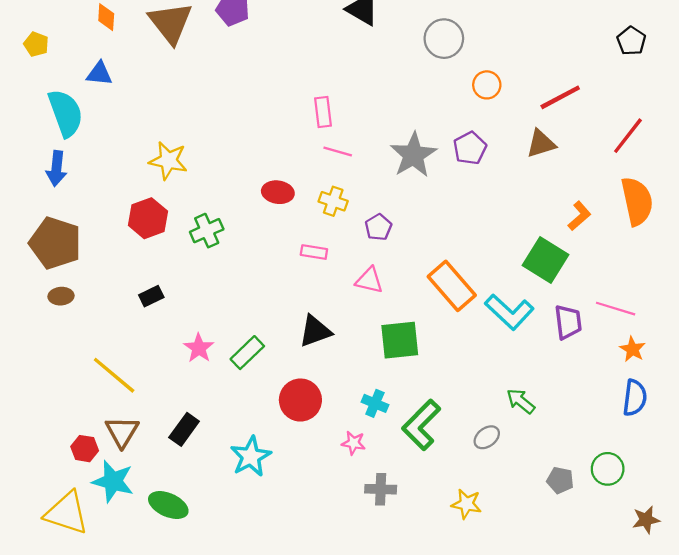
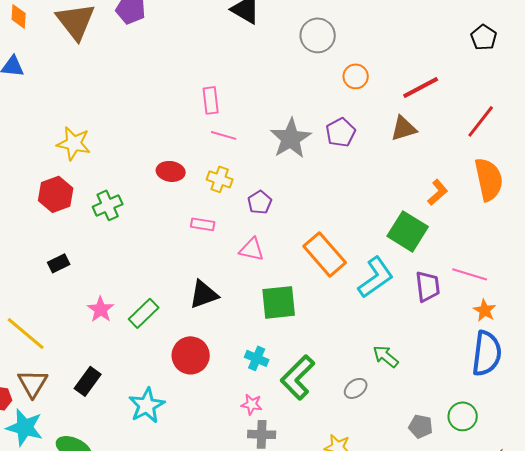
cyan L-shape: (509, 312) -> (376, 277), turned -78
blue semicircle: (635, 398) -> (487, 353), size x1.4
pink star: (354, 443) -> (252, 404), moved

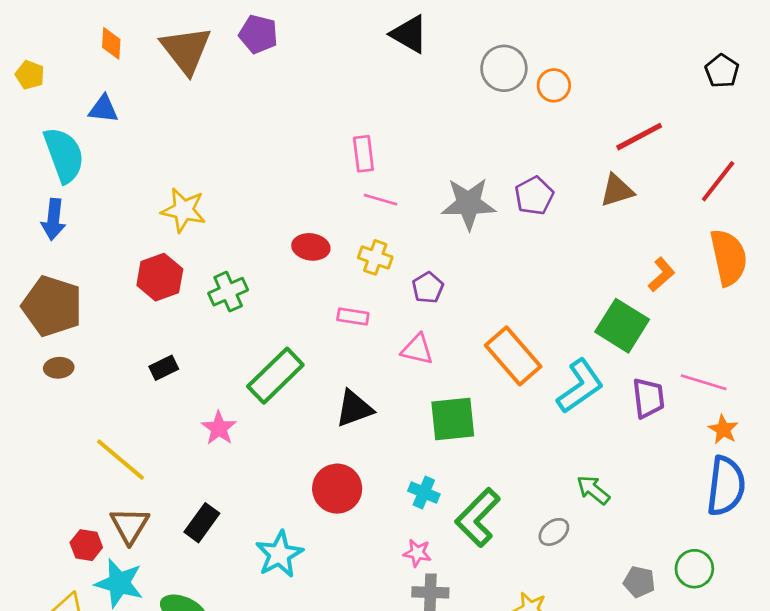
orange circle: (356, 76) -> (554, 85), moved
gray star: (291, 138) -> (468, 204), turned 30
green rectangle: (144, 313) -> (275, 376), moved, size x1.4

